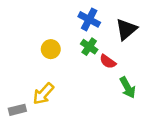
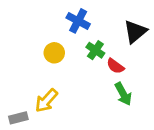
blue cross: (89, 19) -> (78, 21), moved
green arrow: (128, 88) -> (123, 94), moved

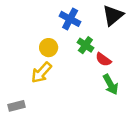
black triangle: (135, 32) -> (113, 15), moved
yellow arrow: (46, 101) -> (41, 73), moved

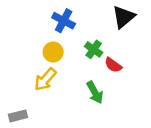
blue cross: (70, 19) -> (64, 21), moved
green arrow: (110, 84) -> (95, 92), moved

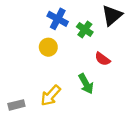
green cross: (94, 49) -> (85, 29), moved
yellow arrow: (45, 79) -> (51, 96), moved

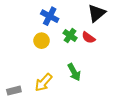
green cross: (85, 29) -> (70, 36), moved
red semicircle: (103, 59) -> (88, 38), moved

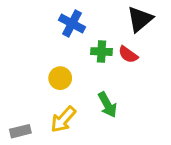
green cross: (70, 36) -> (102, 52), turned -32
yellow circle: (42, 41) -> (60, 78), moved

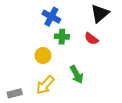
green cross: (102, 52) -> (62, 37), moved

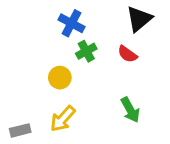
green cross: (62, 37) -> (86, 51), turned -32
green arrow: (77, 74) -> (130, 110), moved

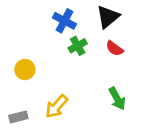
black triangle: (139, 19) -> (108, 17), moved
yellow circle: (60, 78) -> (25, 70), moved

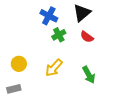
yellow circle: (25, 70) -> (19, 64), moved
yellow arrow: (57, 106) -> (54, 68), moved

